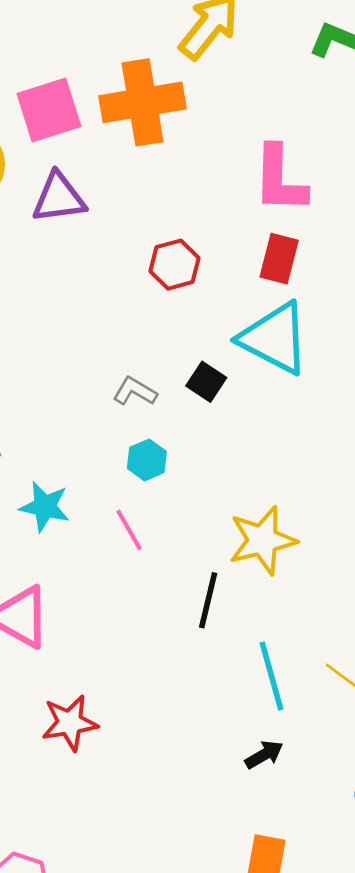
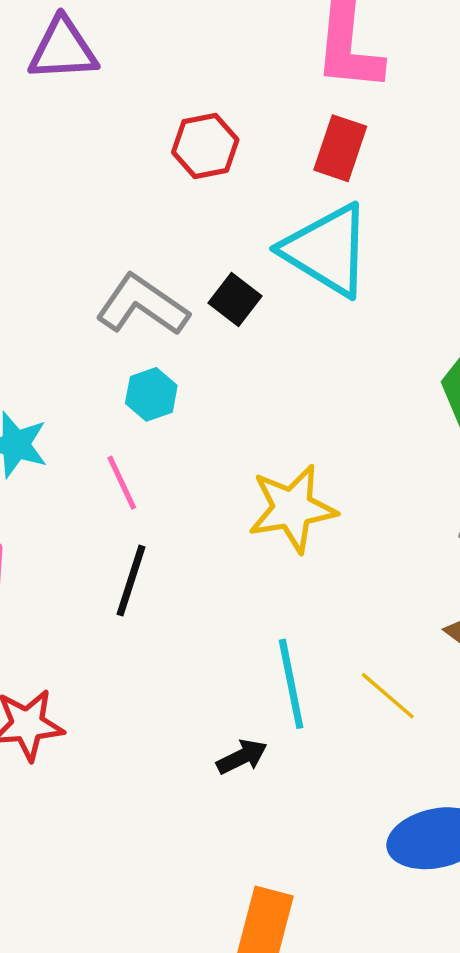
gray L-shape: (135, 391) -> (142, 305), size x1.6
black line: (208, 600) -> (131, 581), moved
black arrow: (264, 755) -> (242, 757), moved

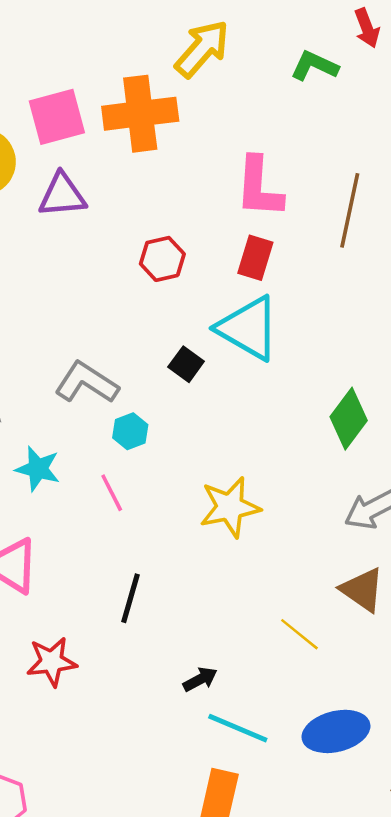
gray L-shape: (142, 305) -> (87, 383), moved
black line: (131, 581) -> (131, 598), moved
cyan line: (291, 684) -> (238, 728), moved, turned -54

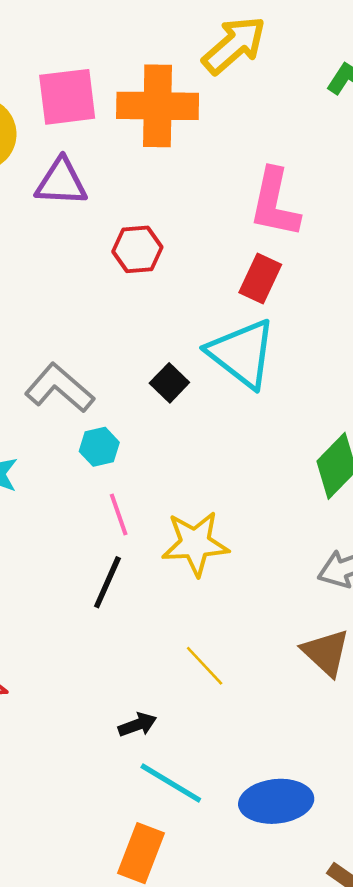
red hexagon: (162, 259) -> (137, 249), moved
pink line: (112, 493) -> (119, 514), moved
black line: (131, 598) -> (107, 582), moved
yellow line: (299, 634) -> (205, 666), moved

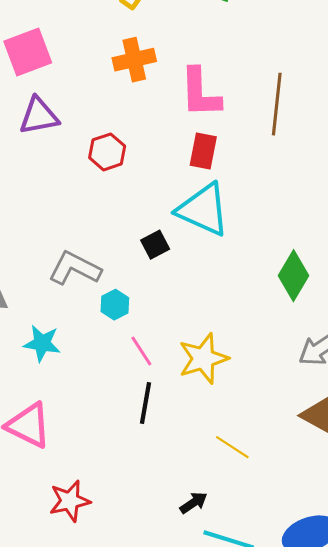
orange cross: (158, 106) -> (134, 60), moved, size x0.7
black square: (169, 383) -> (155, 245), turned 32

